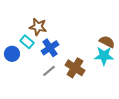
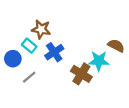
cyan star: (104, 56) -> (99, 61), moved
gray line: (49, 71) -> (29, 77), moved

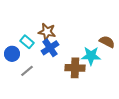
brown star: (41, 29) -> (47, 32), moved
brown cross: (81, 74) -> (75, 68), turned -30

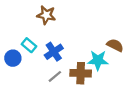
brown star: (47, 32) -> (46, 15), moved
gray line: (27, 71) -> (55, 76), moved

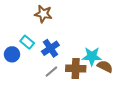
brown semicircle: (115, 45) -> (105, 66), moved

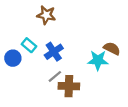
brown semicircle: (105, 66) -> (112, 48), moved
brown cross: (76, 68) -> (69, 86), moved

